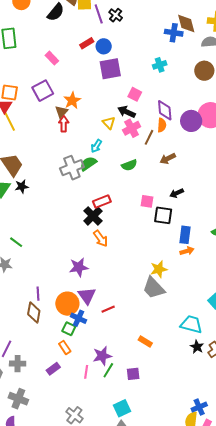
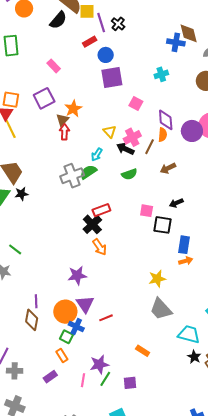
red rectangle: (87, 43) -> (90, 42), moved
black arrow: (127, 112) -> (125, 149), moved
gray trapezoid: (154, 288) -> (161, 309), moved

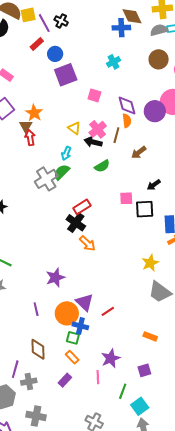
purple star: (77, 275) -> (55, 278), moved
brown diamond: (32, 320) -> (38, 349), moved
green line: (105, 379) -> (123, 391), moved

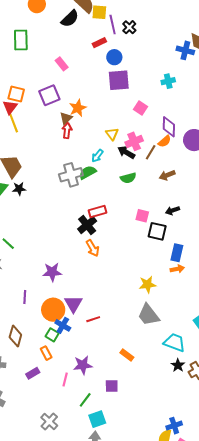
orange semicircle: (127, 121) -> (165, 141), turned 40

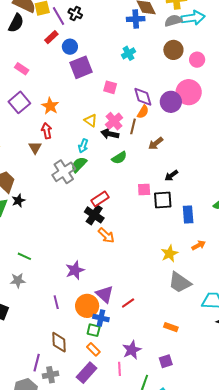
brown triangle: (66, 118) -> (35, 148), moved
orange arrow: (177, 269) -> (199, 245), moved
purple rectangle: (33, 373) -> (87, 373), size x1.5

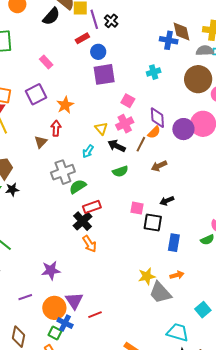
brown circle: (173, 50) -> (198, 79), size x1.4
pink cross: (114, 121) -> (125, 124), moved
green semicircle: (79, 165) -> (78, 187), moved
gray trapezoid: (180, 282) -> (160, 293), moved
purple line: (56, 302) -> (25, 297), turned 72

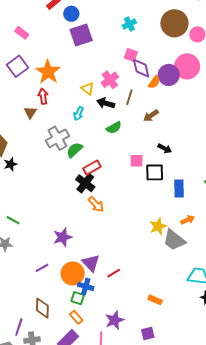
pink square: (128, 101) -> (131, 55), moved
orange star: (65, 105) -> (48, 72), size x1.4
orange semicircle: (154, 132) -> (154, 82), moved
black arrow: (167, 201) -> (165, 149), turned -120

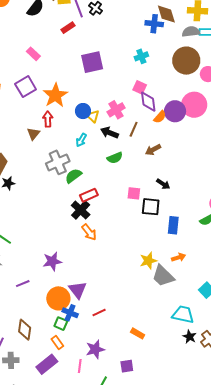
blue circle: (71, 14) -> (83, 111), moved
purple line: (42, 268) -> (23, 284), moved
red line: (114, 273) -> (99, 312), moved

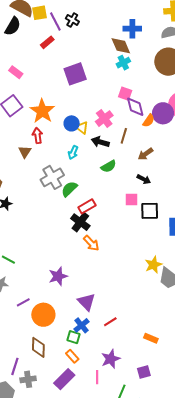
brown diamond: (166, 14) -> (121, 46), moved
black arrow: (163, 184) -> (144, 179), moved
purple line: (23, 284) -> (23, 302), moved
orange circle: (58, 298) -> (43, 315), moved
blue cross: (70, 313) -> (82, 325), turned 35

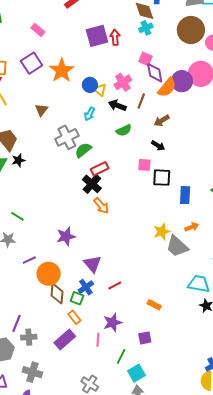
orange semicircle: (149, 121) -> (167, 87), size x1.5
red arrow: (37, 136) -> (115, 37), moved
brown diamond: (38, 347) -> (57, 294), moved

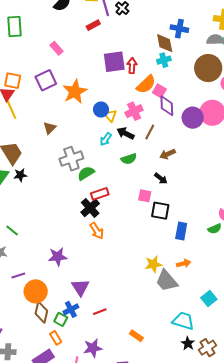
orange semicircle: (167, 87) -> (146, 84), moved
cyan arrow: (89, 114) -> (106, 139), moved

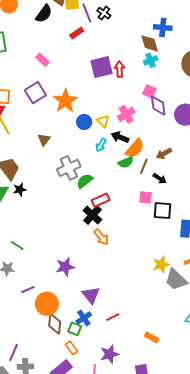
orange semicircle: (146, 84) -> (135, 148), moved
blue circle: (101, 110) -> (84, 122), moved
brown line: (150, 132) -> (144, 166), moved

